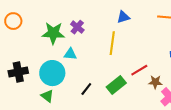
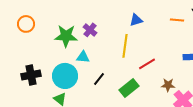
red line: (139, 70) -> (147, 64), moved
black line: (86, 89) -> (99, 79), moved

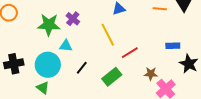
yellow line: (125, 46) -> (108, 35), turned -35

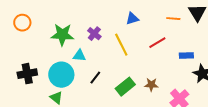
purple cross: (73, 19) -> (94, 34), moved
red line: (130, 53) -> (157, 43), moved
brown star: (151, 74) -> (151, 85), moved

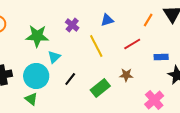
orange line: (173, 19) -> (148, 20), turned -64
purple cross: (94, 34) -> (72, 25), moved
cyan triangle: (79, 56) -> (54, 57), turned -48
brown star: (151, 85) -> (126, 75), moved

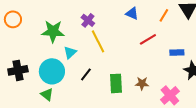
blue triangle: (107, 20) -> (132, 13), moved, turned 40
yellow line: (96, 46) -> (98, 41), moved
brown star: (126, 75) -> (142, 83), moved
green rectangle: (100, 88) -> (116, 83), turned -54

